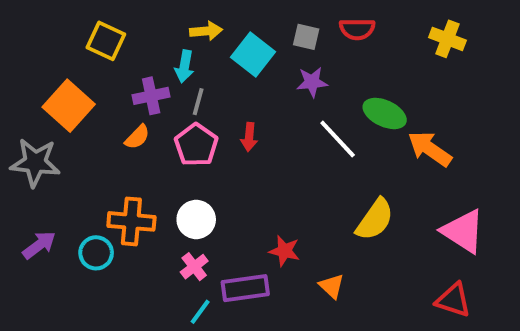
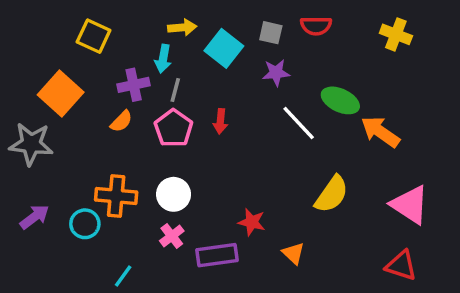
cyan line: (200, 312) -> (123, 276), moved

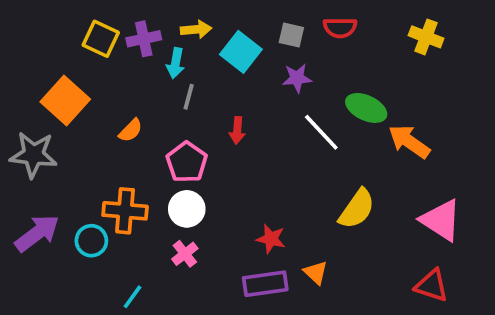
purple cross: (134, 85) -> (144, 39), moved
pink pentagon: (174, 128) -> (187, 162), moved
purple arrow: (34, 217) -> (37, 233), size x1.4
purple rectangle: (217, 255) -> (265, 284), moved

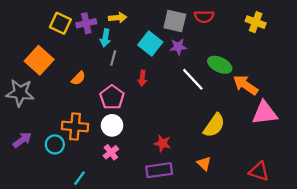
gray square: (291, 35) -> (175, 21), size x1.5
cyan square: (241, 52) -> (150, 43), moved
pink triangle: (441, 220) -> (265, 113), moved, turned -40
purple arrow: (37, 233) -> (22, 140), size x0.7
orange triangle: (316, 272) -> (204, 164), moved

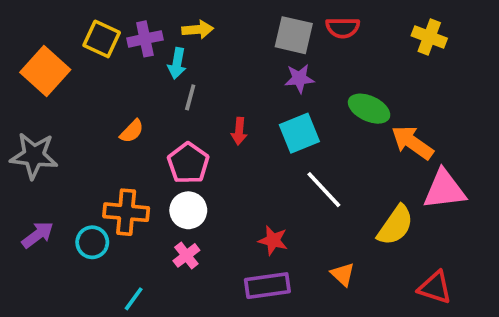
cyan square: (150, 43) -> (299, 133), moved, turned 30
orange square: (39, 60) -> (45, 71), moved
white line: (193, 79) -> (324, 190), moved
yellow semicircle: (214, 125) -> (395, 225), moved

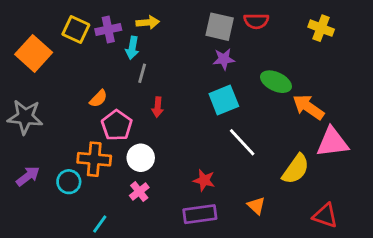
red arrow: (239, 131) -> (158, 107), moved
pink pentagon: (188, 163) -> (117, 125), moved

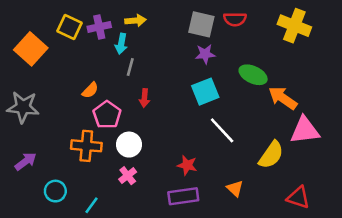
yellow cross: (321, 28) -> (294, 26), size x1.4
cyan circle: (69, 182) -> (55, 191), moved

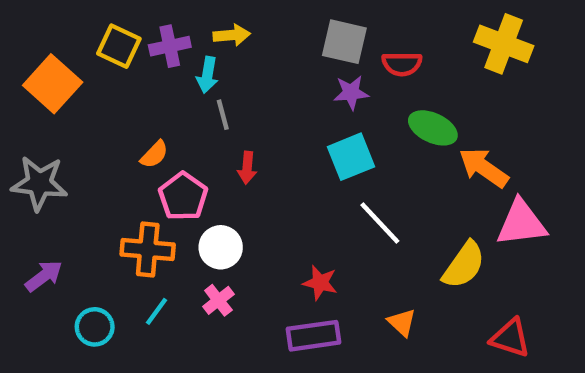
red semicircle: (235, 19) -> (402, 64), moved
gray line: (130, 67) -> (223, 115), turned -30
cyan line: (92, 205) -> (157, 311), moved

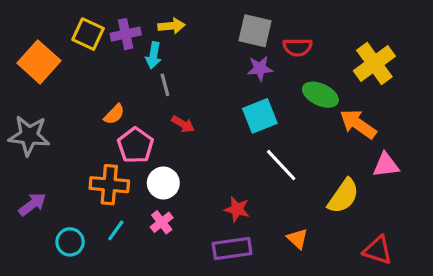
yellow cross: (504, 44) -> (374, 64), moved, turned 33
red arrow: (247, 168) -> (183, 124), turned -65
pink triangle: (521, 223) -> (386, 165), size x0.7

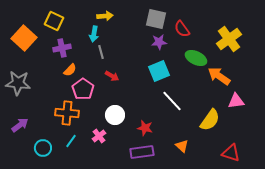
purple cross: (126, 34) -> (62, 48), moved
red semicircle: (297, 47) -> (182, 29), turned 54
white circle: (163, 183) -> (115, 115), moved

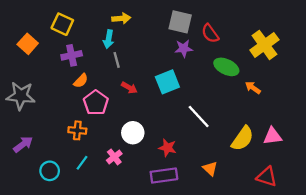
orange square: (24, 38) -> (28, 44), size x0.7
cyan square: (159, 71) -> (167, 82), moved
orange arrow: (219, 76) -> (253, 88), size x0.6
pink triangle: (236, 101) -> (273, 136), moved
orange cross: (67, 113) -> (77, 130), size x0.7

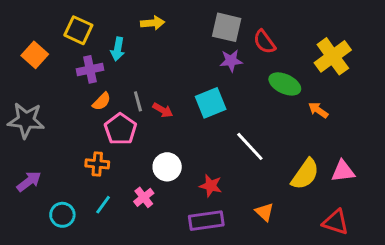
cyan arrow: (109, 39) -> (118, 49), moved
gray line: (117, 60) -> (138, 101), moved

